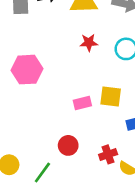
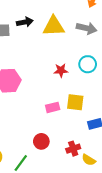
red star: (89, 43) -> (61, 70), moved

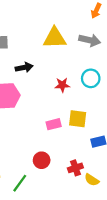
black arrow: (25, 22) -> (24, 67), moved

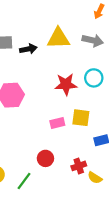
black arrow: (24, 67) -> (28, 49), moved
red star: (62, 85) -> (66, 84), size x1.5

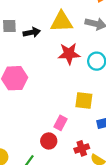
red star: (66, 84) -> (69, 54), moved
pink rectangle: (57, 123) -> (60, 123), moved, turned -48

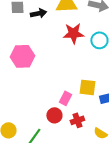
yellow square: (84, 101) -> (87, 87), moved
red cross: (82, 148) -> (77, 120), moved

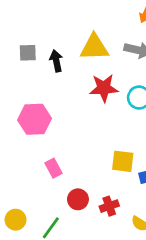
black arrow: (38, 13) -> (56, 61), turned -91
pink rectangle: (65, 98) -> (54, 168), moved, turned -56

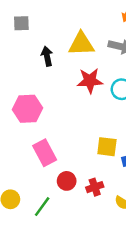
gray square: (28, 53) -> (21, 23), moved
pink rectangle: (54, 168) -> (45, 153), size x1.5

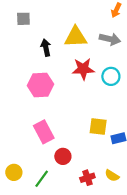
pink hexagon: (27, 109) -> (41, 85), moved
red cross: (95, 187) -> (87, 178), moved

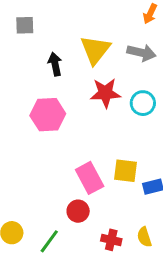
yellow triangle: (76, 37) -> (95, 50), turned -50
pink rectangle: (44, 132) -> (90, 178), moved
yellow semicircle: (112, 176) -> (144, 237), turned 40
red cross: (87, 178) -> (111, 240), turned 32

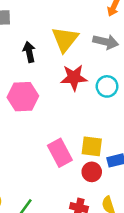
red circle: (78, 211) -> (92, 172), moved

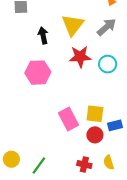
gray arrow: (106, 42) -> (107, 27), turned -54

